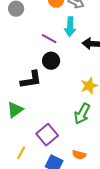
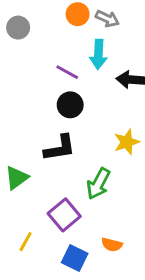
black L-shape: (31, 80) -> (60, 148), moved
green arrow: (82, 114) -> (98, 184), moved

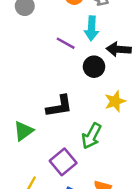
black circle: (70, 105) -> (94, 67), moved

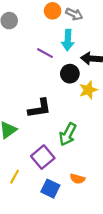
yellow star: (115, 101) -> (88, 90), moved

